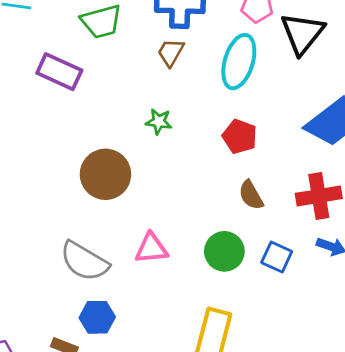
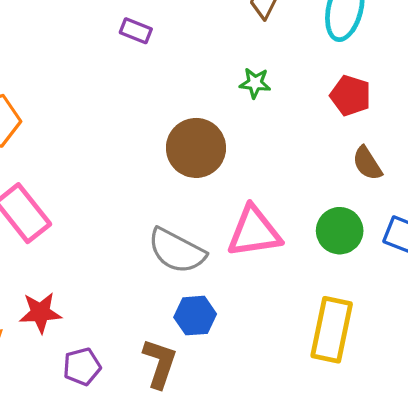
purple rectangle: (59, 72) -> (136, 31), size x0.6
pink triangle: (151, 248) -> (254, 232), size x1.4

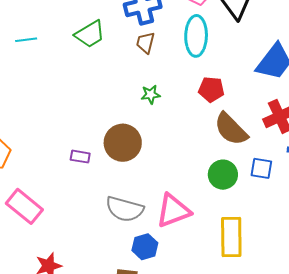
purple rectangle: (136, 31) -> (80, 157), moved
brown semicircle: (367, 163) -> (231, 129), size x1.6
pink triangle: (254, 232) -> (173, 211), moved

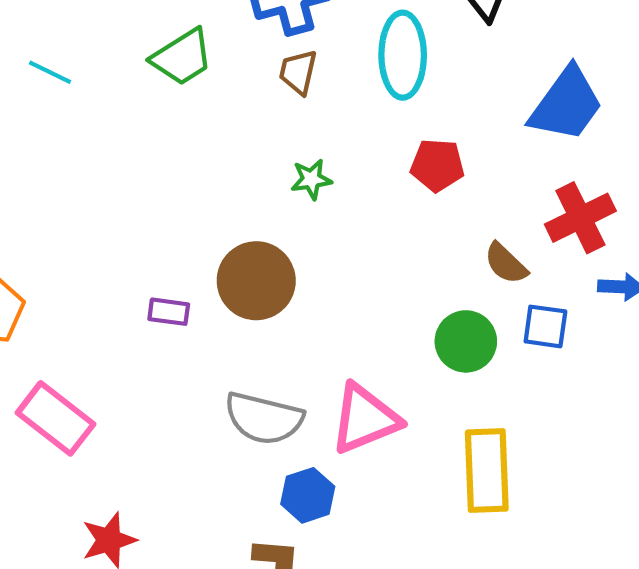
cyan line: (26, 40) -> (50, 72), turned 35
brown semicircle: (231, 129) -> (506, 263), moved, size x0.6

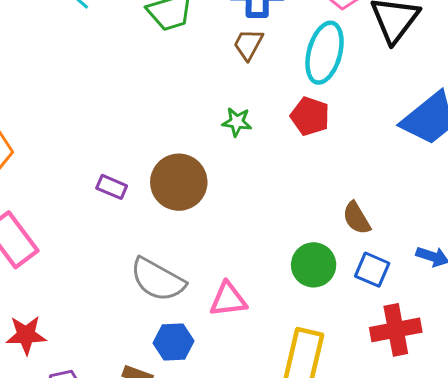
red pentagon: (437, 165) -> (310, 116), moved
red cross: (580, 218) -> (396, 330), moved
pink triangle: (365, 419) -> (228, 299), size x0.7

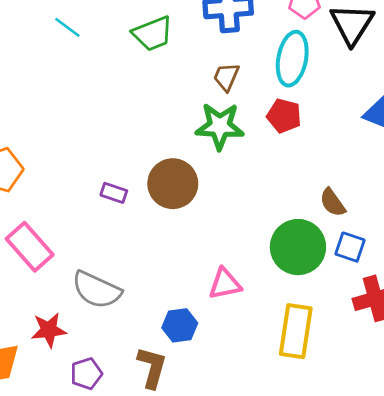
brown trapezoid: (248, 44) -> (226, 77), moved
green star: (237, 122) -> (220, 126), size x1.8
green circle: (314, 265) -> (298, 247), size x1.4
gray semicircle: (158, 280) -> (97, 290), moved

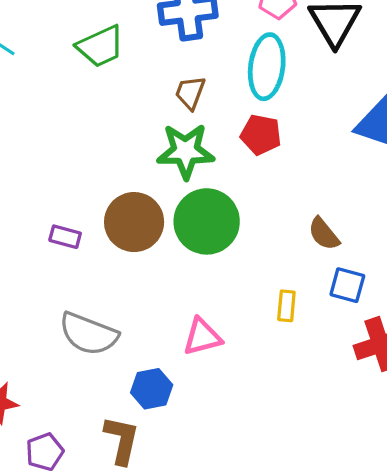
green circle: (298, 247) -> (207, 221), moved
gray semicircle: (97, 290) -> (88, 334), moved
yellow rectangle: (296, 331) -> (286, 306), moved, size x0.5

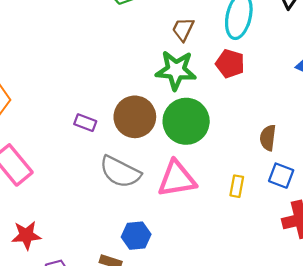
brown semicircle: (324, 234) -> (268, 138), turned 40
gray semicircle: (88, 334) -> (120, 172), moved
pink triangle: (202, 337) -> (177, 179), moved, size x1.4

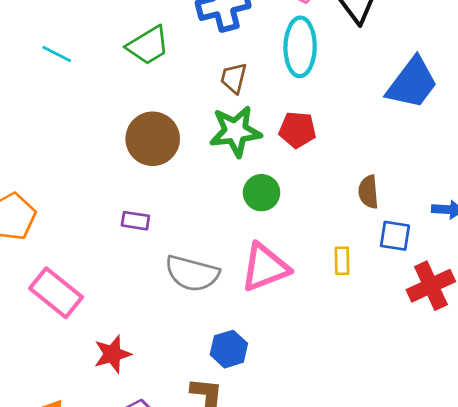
red pentagon: (230, 64) -> (297, 130), moved
brown circle: (135, 117) -> (153, 139), moved
green circle: (186, 121) -> (262, 193), size x0.6
red star: (26, 235) -> (112, 354), moved

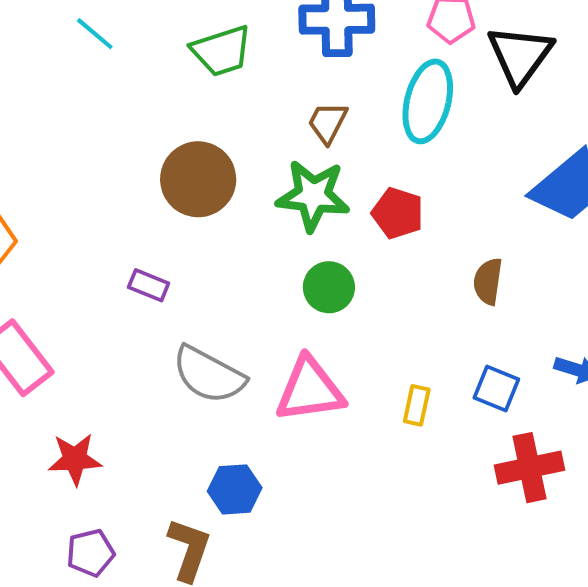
brown semicircle: (368, 192) -> (488, 281), moved

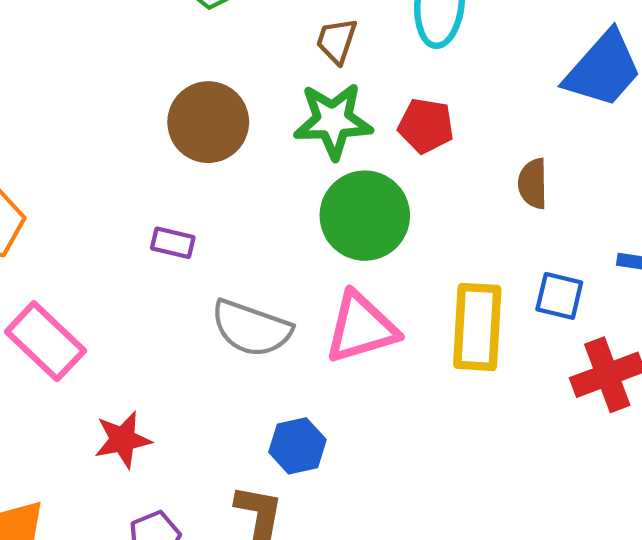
green circle: (329, 287) -> (365, 216), size x1.6
yellow rectangle: (417, 405) -> (477, 327), size x2.0

